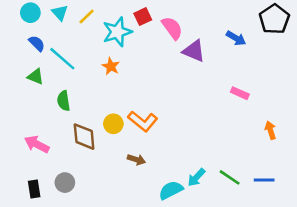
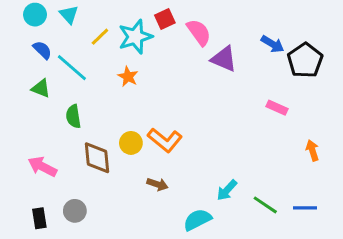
yellow line: (87, 17) -> (100, 37), moved
black pentagon: (274, 19) -> (305, 60), moved
cyan arrow: (196, 177) -> (227, 190), moved

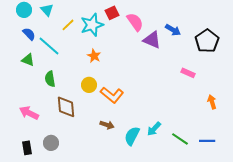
blue arrow: (273, 44) -> (173, 30), moved
orange star: (128, 77) -> (94, 56), moved
yellow circle: (131, 143) -> (89, 85), moved
cyan semicircle: (197, 220) -> (132, 136), moved, turned -36

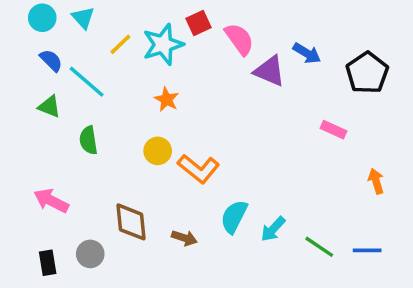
brown diamond: (66, 107) -> (131, 222), moved
brown arrow: (107, 125) -> (184, 238), moved
cyan semicircle: (132, 136) -> (234, 217), moved

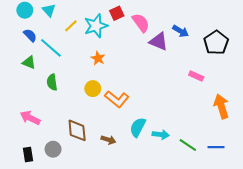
orange arrow: (376, 181) -> (221, 106), size x1.6
cyan arrow: (273, 229) -> (161, 135), turned -126

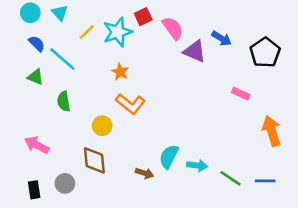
yellow circle: (93, 89) -> (102, 126), moved
orange L-shape: (117, 99) -> (130, 104), moved
brown arrow: (108, 140) -> (145, 173), moved

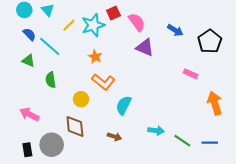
purple triangle: (195, 51) -> (145, 47), moved
cyan semicircle: (169, 156) -> (124, 105), moved
gray circle: (65, 183) -> (52, 145), size x1.5

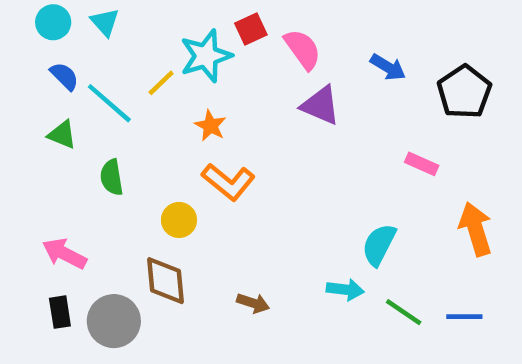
yellow line: (69, 25) -> (161, 83), moved
cyan semicircle: (124, 105) -> (379, 245), moved
black rectangle: (27, 150) -> (60, 312), moved

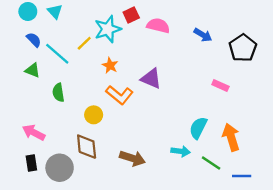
pink semicircle: (303, 49) -> (158, 26), turned -40
purple triangle: (321, 105) -> (151, 78), moved
orange arrow: (476, 229) -> (231, 137), moved
brown arrow: (253, 303) -> (132, 158), size x1.5
blue line: (464, 317) -> (242, 176), moved

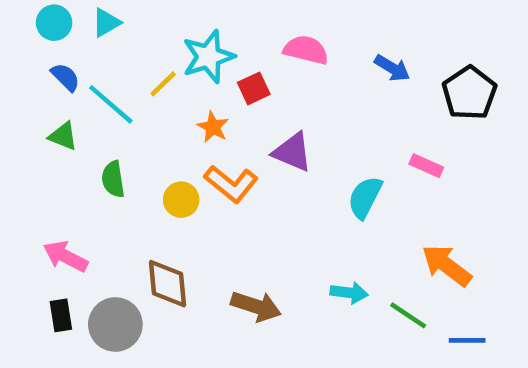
cyan triangle: (55, 11) -> (106, 23), turned 42
red square: (131, 15) -> (254, 88), moved
yellow circle: (94, 115) -> (181, 200), moved
cyan semicircle: (198, 128) -> (365, 197), moved
orange arrow: (231, 137) -> (447, 265), turned -36

